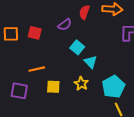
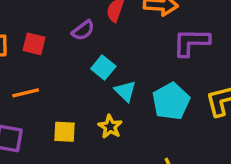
orange line: (37, 69) -> (26, 93), moved
cyan pentagon: (113, 87) -> (171, 101), moved

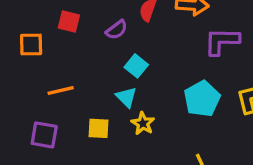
red square: (34, 44) -> (69, 22), moved
cyan triangle: (125, 91) -> (126, 97), moved

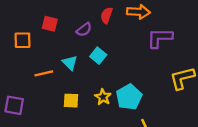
cyan triangle: (126, 97) -> (70, 63), moved
cyan pentagon: (202, 99) -> (129, 97), moved
purple square: (44, 135) -> (14, 105), moved

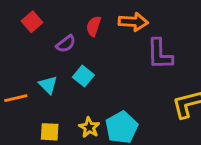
red square: (50, 24) -> (32, 22), moved, turned 35
purple L-shape: (160, 38) -> (160, 54), turned -92

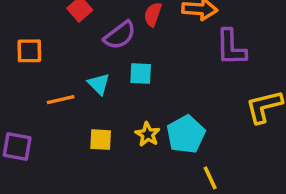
purple semicircle: (66, 44) -> (120, 35), size x1.4
cyan square: (83, 76) -> (141, 73), turned -36

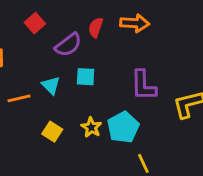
purple L-shape: (231, 47) -> (143, 85), moved
yellow square: (101, 140) -> (52, 132), turned 30

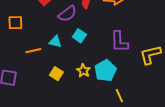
cyan square: (86, 77) -> (79, 36), turned 32
cyan triangle: (51, 85) -> (55, 42), turned -32

